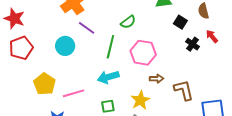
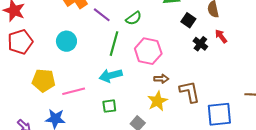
purple line: (87, 28) -> (102, 15), moved
yellow pentagon: (45, 84) -> (44, 80), turned -30
yellow star: (140, 100) -> (157, 101), moved

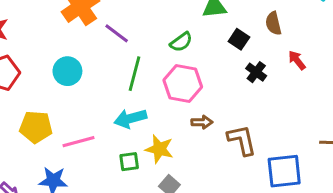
green semicircle: (134, 18) -> (181, 42), moved
red arrow: (221, 36) -> (297, 60), moved
yellow star: (157, 101) -> (159, 149), moved, turned -30

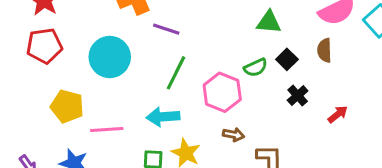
purple line: (117, 33) -> (166, 29), turned -30
green semicircle: (181, 42) -> (256, 68), moved
red arrow: (297, 60) -> (338, 114), moved, turned 78
cyan circle: (67, 71) -> (110, 57), size x1.4

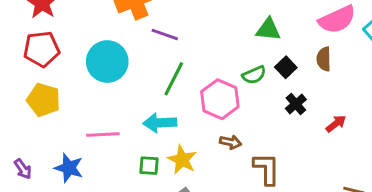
yellow pentagon: (67, 106) -> (43, 100), moved

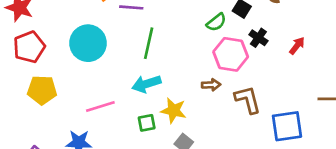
pink hexagon: (220, 99) -> (231, 54), moved

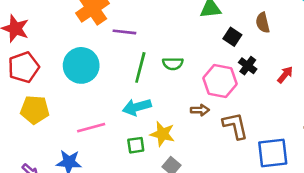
green semicircle: (216, 22) -> (173, 64), moved, turned 36

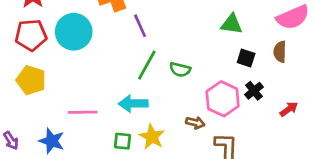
purple line: (124, 32) -> (140, 26), turned 45
black square: (232, 37) -> (246, 58), turned -30
cyan circle: (81, 65) -> (74, 32), moved

